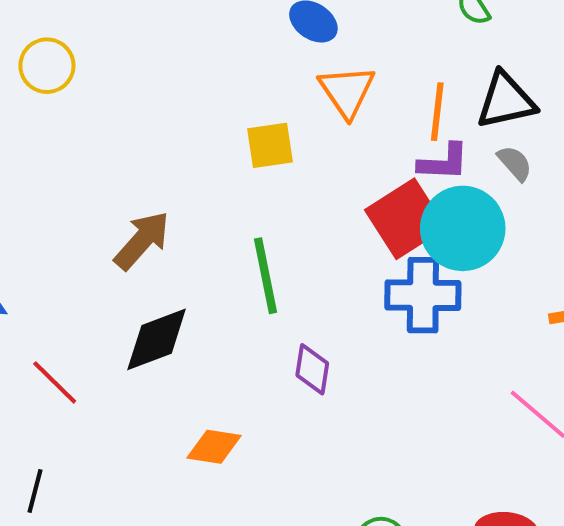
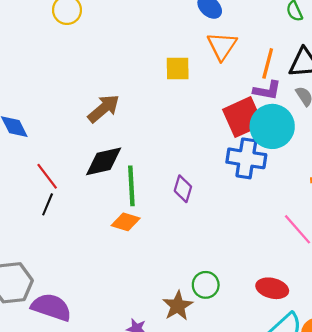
green line: (266, 276) -> (131, 186), moved
black line: (35, 491) -> (48, 204), moved

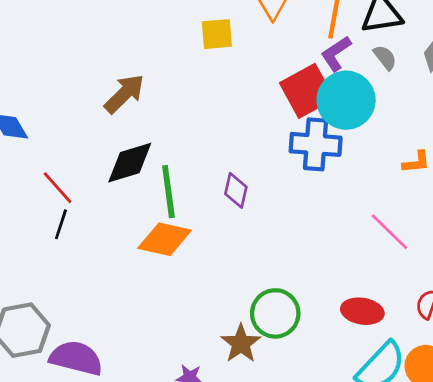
purple L-shape: (267, 90) -> (336, 54), turned 140
orange diamond: (126, 222) -> (165, 239), size x1.4
green circle: (206, 285) -> (275, 313), size x1.4

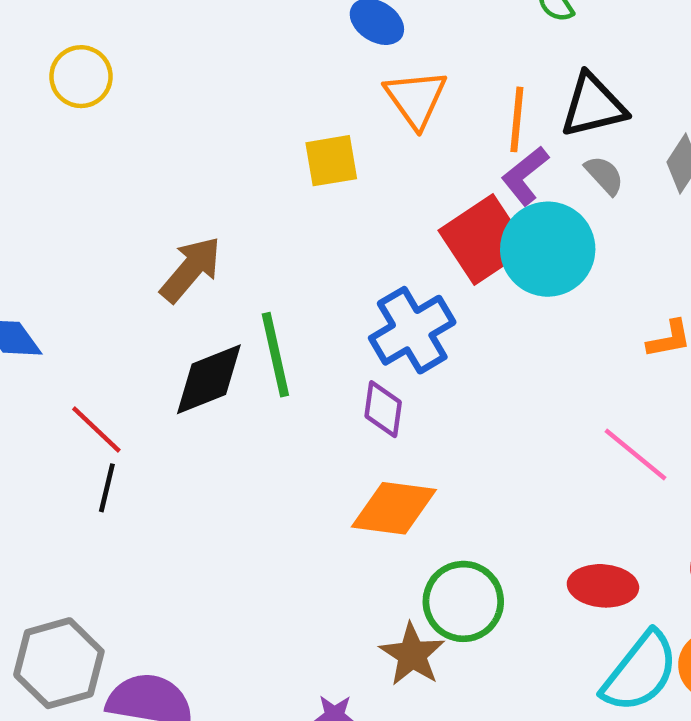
blue cross: (316, 144) -> (412, 330), moved, turned -30
green line: (168, 192) -> (275, 355), moved
orange diamond: (165, 239) -> (394, 508), moved

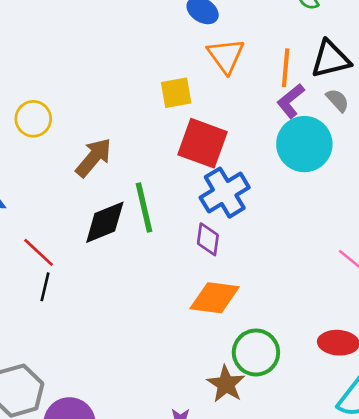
yellow circle: (81, 77) -> (33, 119), moved
red square: (484, 240) -> (202, 143), moved, turned -36

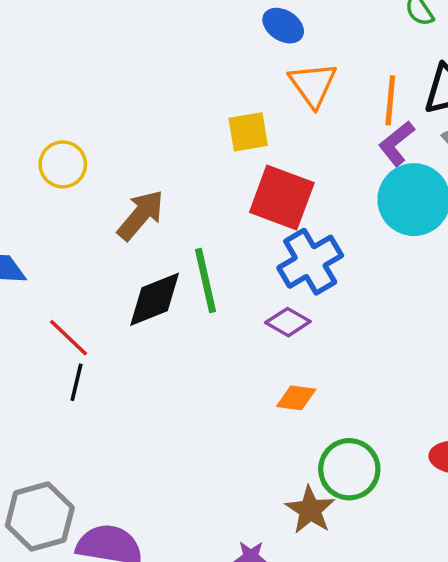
purple diamond: (208, 239) -> (288, 322), turned -68
orange diamond: (215, 298) -> (296, 398), size x0.6

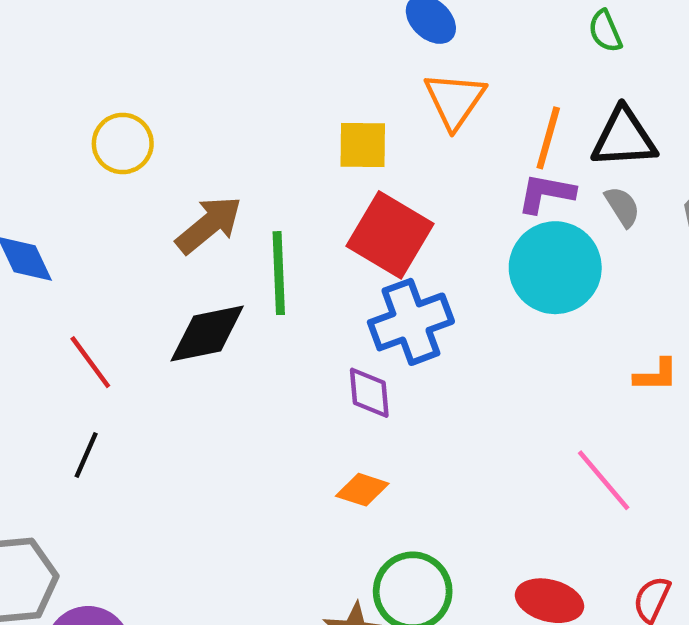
purple L-shape: (396, 143) -> (546, 193), turned 39
green line: (205, 280) -> (279, 273), moved
purple diamond: (288, 322) -> (369, 393), turned 45
black line: (76, 382) -> (86, 455), moved

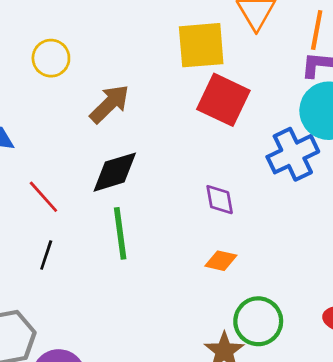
yellow square: (363, 145) -> (201, 45), size x1.5
green line: (279, 273) -> (120, 233), moved
blue cross: (411, 322) -> (293, 154), moved

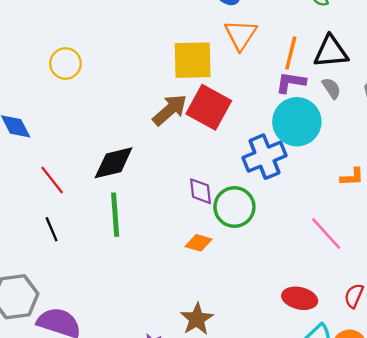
brown arrow: (110, 104) -> (170, 110), moved
black line: (46, 255) -> (52, 229), turned -45
green circle: (258, 321) -> (234, 207), moved

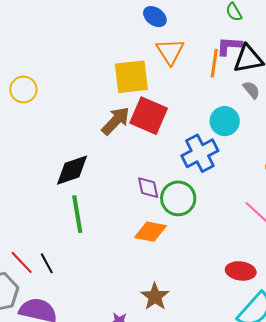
purple L-shape: (291, 82) -> (229, 46), moved
cyan circle: (297, 122) -> (225, 121), size x0.7
red line: (52, 180) -> (22, 262), moved
black line: (52, 229) -> (47, 263), moved
orange diamond: (199, 243) -> (150, 232), size x1.4

